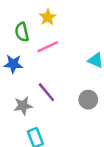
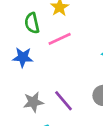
purple line: (46, 92) -> (64, 101), moved

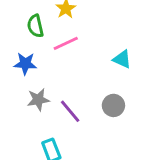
gray star: (33, 102) -> (38, 100), moved

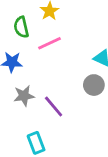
gray circle: (113, 105) -> (94, 85), moved

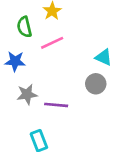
purple line: (54, 107) -> (56, 105), turned -45

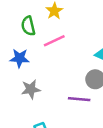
purple line: (56, 105) -> (79, 99), moved

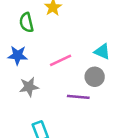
pink line: (54, 41) -> (61, 60), moved

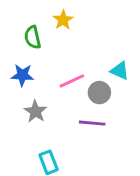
gray circle: (95, 77) -> (99, 93), moved
gray star: (29, 87) -> (35, 111), turned -30

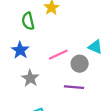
blue star: (22, 75) -> (20, 50), turned 30

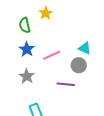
blue star: (20, 50) -> (27, 49), moved
gray circle: (80, 64) -> (79, 65), moved

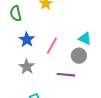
green semicircle: (25, 25) -> (16, 13), moved
pink line: (52, 55) -> (52, 46), turned -36

